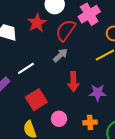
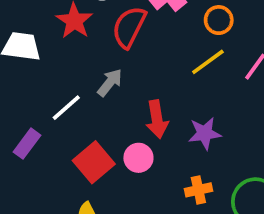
gray arrow: (60, 55) -> (110, 83), moved
pink circle: (59, 119) -> (138, 158), moved

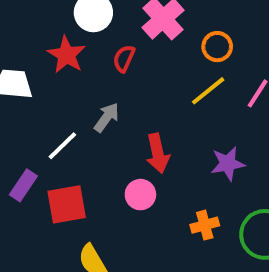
red semicircle: (129, 27) -> (124, 58), size x0.6
purple star: (205, 133) -> (228, 164), moved
red square: (94, 162) -> (67, 204), moved, turned 33

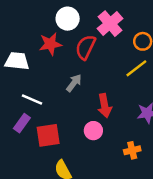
red star: (66, 55) -> (50, 44), turned 30
red semicircle: (124, 58) -> (85, 47), size x1.5
white line: (62, 146) -> (32, 100), moved, turned 66

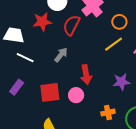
white line: (32, 100) -> (25, 58), moved
red square: (48, 135) -> (50, 92), moved

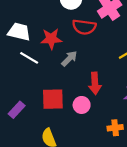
red star: (42, 22) -> (51, 39), moved
red semicircle: (72, 25) -> (84, 27), turned -115
purple rectangle: (17, 87) -> (17, 110), moved

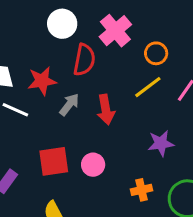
red semicircle: (84, 27) -> (84, 60), turned -80
red arrow: (95, 83) -> (106, 110), moved

